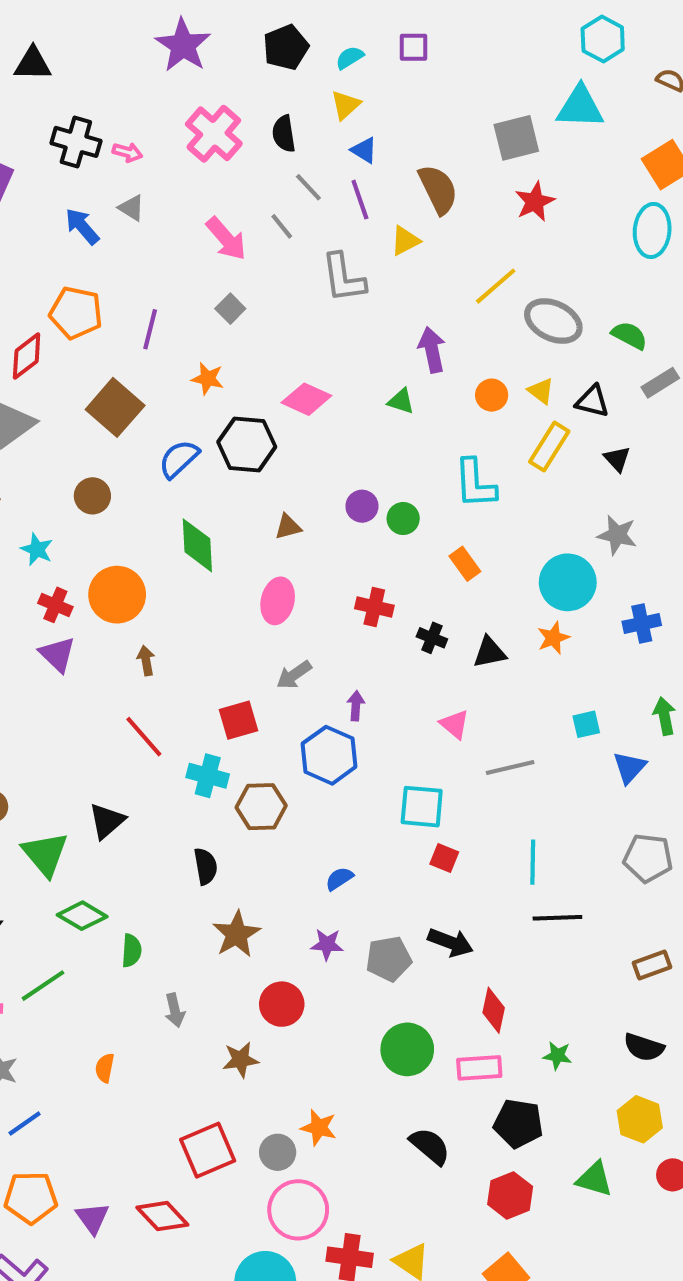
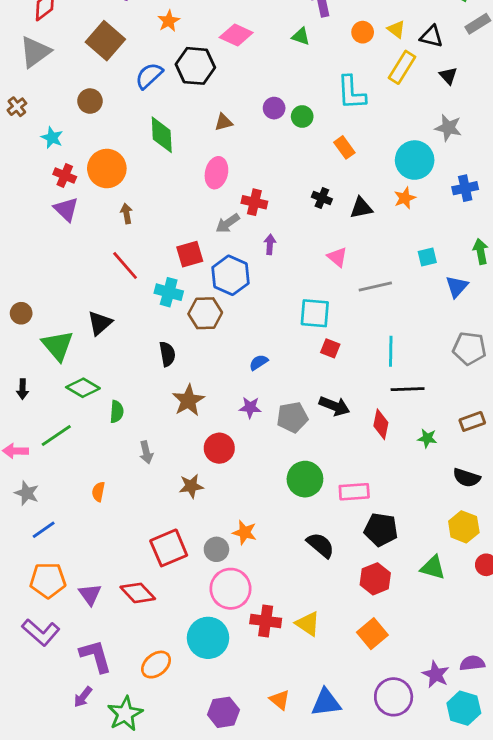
orange star: (208, 379) -> (169, 21), turned 30
red cross: (374, 607) -> (254, 202), moved
blue hexagon: (329, 755) -> (231, 275), moved
red diamond: (494, 1010) -> (381, 424), moved
green star: (557, 1056) -> (427, 438), moved

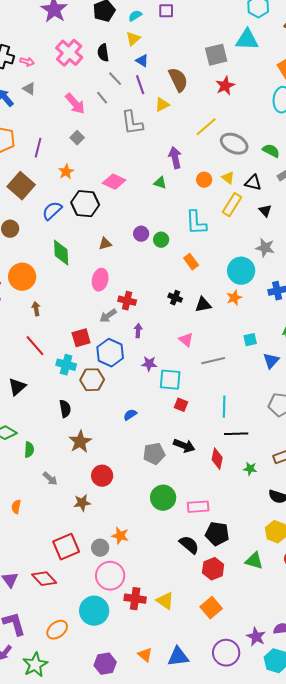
purple star: (250, 407) -> (149, 364), moved
gray arrow: (146, 452) -> (50, 479), turned -35
black semicircle: (320, 545) -> (189, 545), moved

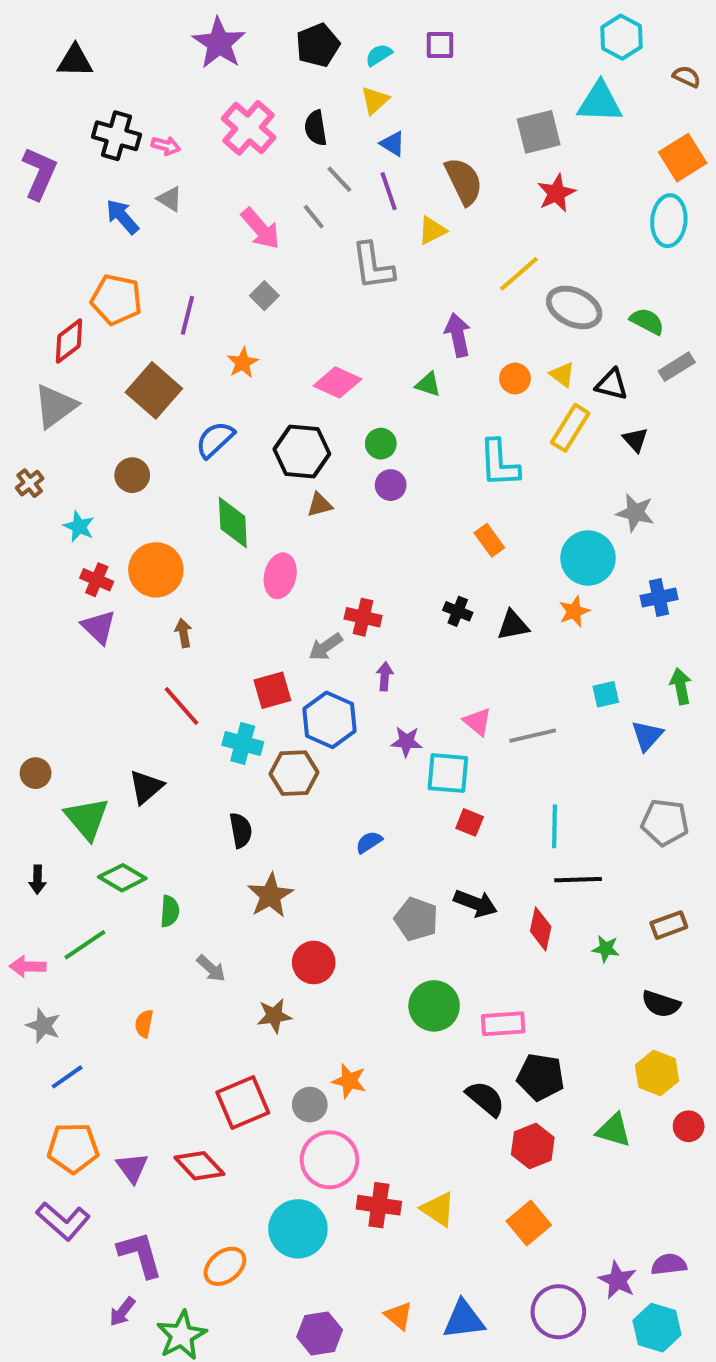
black hexagon: (85, 204) -> (302, 452), moved
green circle: (161, 240) -> (381, 444), moved
pink ellipse: (100, 280) -> (280, 576), moved
pink triangle: (186, 340) -> (477, 722), moved
gray pentagon: (154, 454) -> (416, 919), turned 30

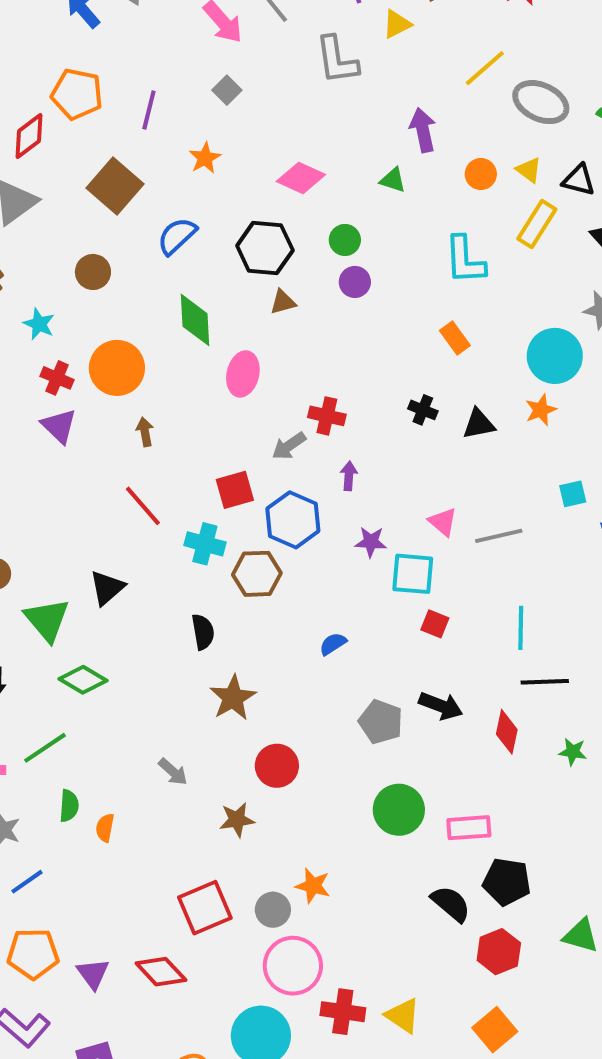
green semicircle: (170, 911) -> (69, 806), moved

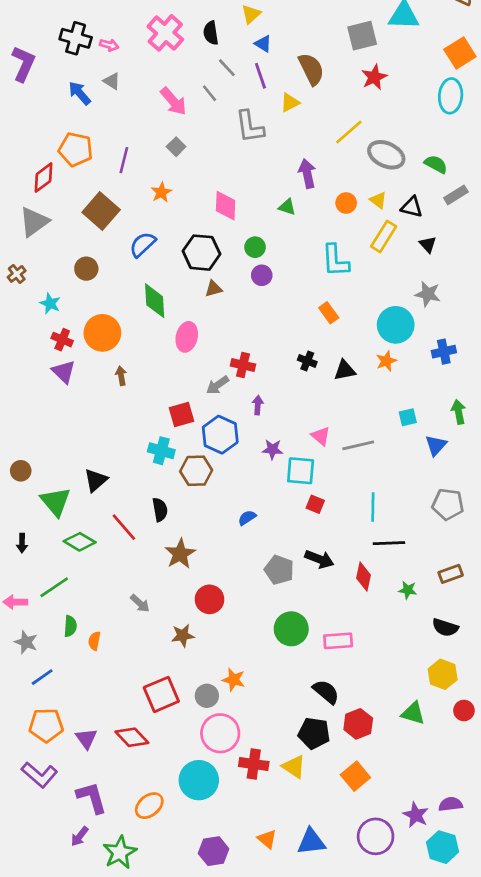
pink diamond: (301, 178) -> (226, 206), turned 68
red line: (143, 506) -> (124, 527), moved
black pentagon: (507, 882) -> (314, 733), moved

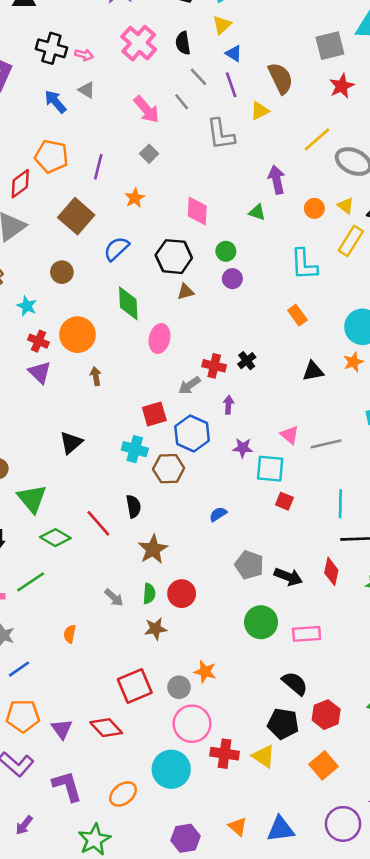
black cross: (307, 361) -> (247, 361), moved, turned 30
black triangle: (96, 480) -> (71, 443), moved
black arrow: (319, 559) -> (288, 577), moved
green semicircle: (70, 626) -> (149, 594), moved
purple arrow: (80, 836) -> (24, 825), moved

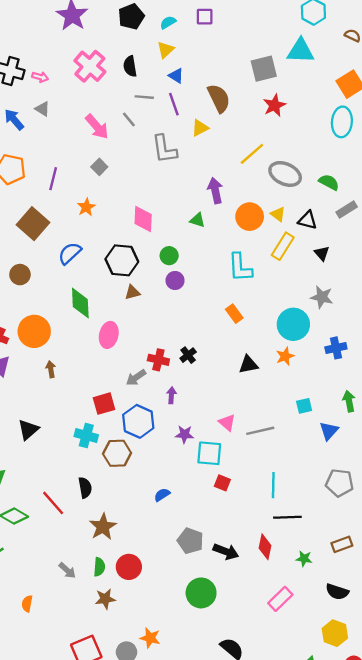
gray line: (199, 77) -> (144, 97), turned -42
orange circle: (314, 208) -> (250, 217), size x1.5
pink rectangle: (307, 634) -> (280, 599), moved, turned -40

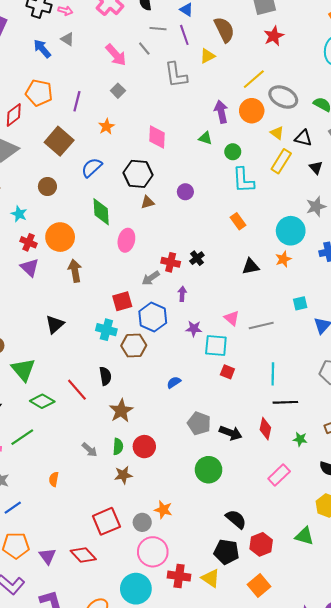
orange circle: (250, 217) -> (252, 111), moved
green circle: (169, 256) -> (233, 152), moved
gray star: (322, 297) -> (316, 207), turned -30
brown arrow: (51, 369) -> (75, 271), size x1.5

